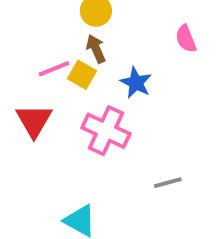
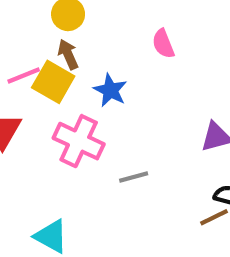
yellow square: (82, 75) -> (53, 82), size x1.4
gray line: (168, 183) -> (134, 177), moved

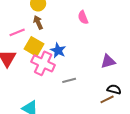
yellow square: (53, 82) -> (34, 46), moved
blue star: (110, 90) -> (58, 50), moved

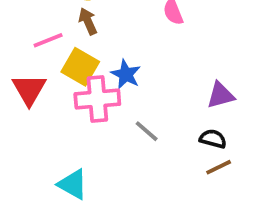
pink cross: (43, 63) -> (97, 99), turned -30
gray line: (69, 80) -> (147, 131), turned 56
black semicircle: (114, 89) -> (213, 139), moved

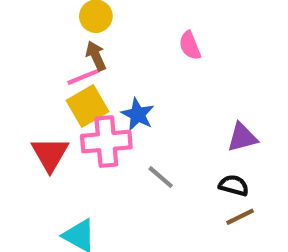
pink line: (48, 40) -> (83, 77), moved
yellow square: (80, 67) -> (88, 106), turned 30
red triangle: (29, 90) -> (50, 154), moved

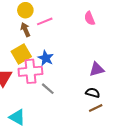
pink semicircle: (190, 45) -> (90, 18), moved
pink line: (83, 77) -> (45, 21), moved
gray line: (161, 177) -> (48, 89), moved

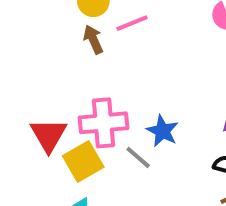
yellow square: (21, 54) -> (83, 161), moved
blue star: (46, 58) -> (163, 131), moved

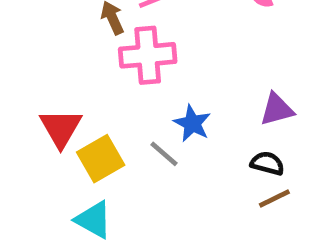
pink cross: (103, 123) -> (148, 55), moved

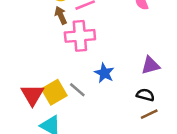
red triangle: (61, 128) -> (32, 95), moved
gray line: (164, 154) -> (77, 90), moved

